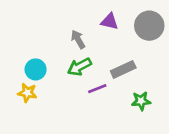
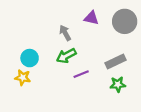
gray rectangle: (123, 69) -> (115, 61), moved

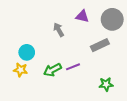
green arrow: (66, 56) -> (52, 70), moved
gray rectangle: (115, 61) -> (100, 45), moved
green star: (118, 84) -> (106, 84), moved

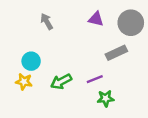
gray arrow: (59, 30) -> (47, 22), moved
purple line: (73, 67) -> (95, 79), moved
green star: (106, 84) -> (106, 98), moved

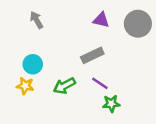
gray arrow: (47, 22) -> (37, 20), moved
gray rectangle: (116, 53) -> (92, 55), moved
purple line: (95, 79) -> (100, 83), turned 56

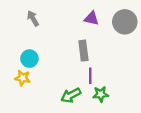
gray rectangle: (92, 55) -> (83, 51), turned -72
purple line: (100, 83) -> (90, 76), turned 56
green arrow: (64, 86) -> (71, 95), moved

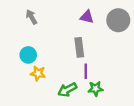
yellow star: (23, 78) -> (38, 73), moved

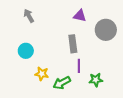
gray circle: (118, 20) -> (106, 30), moved
yellow star: (38, 73) -> (42, 74), moved
green star: (96, 89) -> (96, 80), moved

